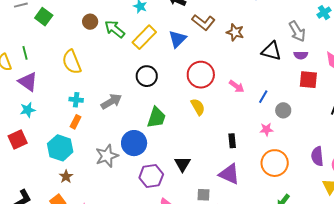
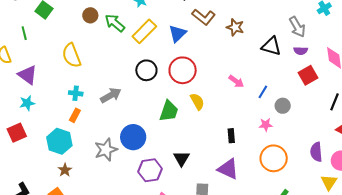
green line: (25, 53) -> (24, 33), moved
red circle: (201, 75) -> (183, 70), moved
red square: (308, 80) -> (308, 75), turned -36
green trapezoid: (156, 118) -> (169, 111), moved

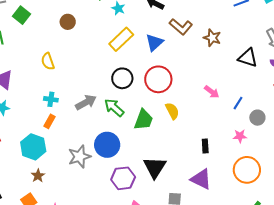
green arrow: (115, 23) -> (114, 108), moved
yellow semicircle: (72, 55) -> (48, 61), size x0.7
black triangle: (181, 158) -> (155, 167), size x1.4

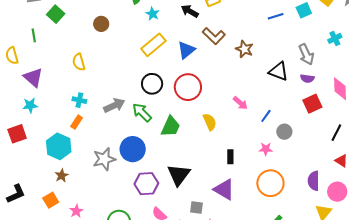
yellow semicircle: (172, 111) -> (210, 122), moved

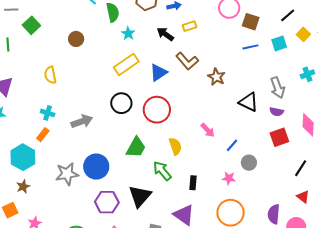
green arrow: (142, 112) -> (162, 171), moved

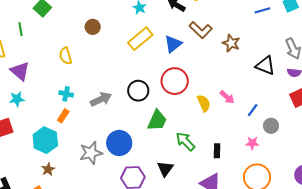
brown circle: (76, 39) -> (93, 27), moved
black circle: (121, 103) -> (138, 91), moved
yellow semicircle: (175, 146) -> (204, 103), moved
black triangle: (140, 196) -> (165, 169), size x0.7

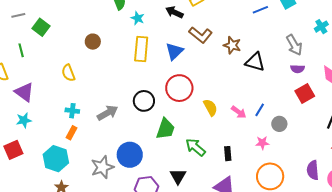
yellow rectangle: (140, 39) -> (141, 49), turned -40
black triangle: (265, 66) -> (255, 62), moved
pink arrow: (227, 97) -> (239, 112), moved

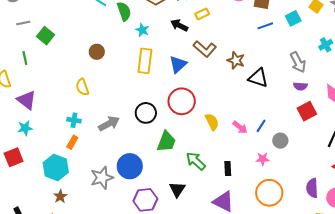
yellow semicircle: (68, 73) -> (82, 87), moved

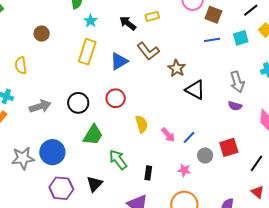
red circle: (182, 101) -> (116, 98), size x0.7
red square: (307, 111) -> (229, 147), moved

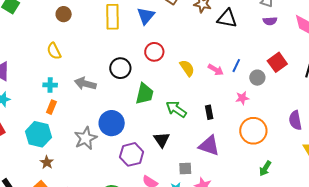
gray arrow: (40, 106) -> (85, 84), turned -130

